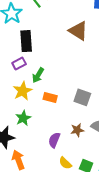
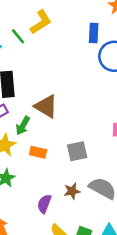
brown triangle: (78, 31) -> (46, 106), moved
gray square: (82, 97) -> (77, 151), turned -30

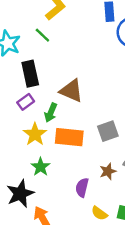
green line: (18, 36) -> (42, 35), moved
orange rectangle: (38, 152) -> (69, 137), size x1.6

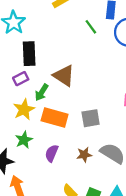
green line: (42, 35) -> (91, 27), moved
purple semicircle: (82, 188) -> (52, 153), moved

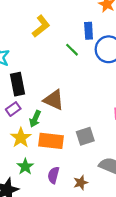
brown star: (84, 155) -> (81, 183), moved

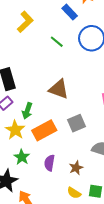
blue rectangle: (89, 31) -> (70, 12), moved, turned -35
brown triangle: (54, 100) -> (59, 89), moved
orange rectangle: (51, 141) -> (44, 130), turned -30

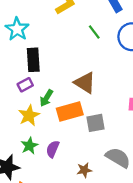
orange rectangle: (44, 130) -> (70, 111), moved
purple semicircle: (49, 163) -> (53, 149), moved

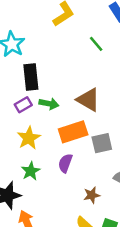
green arrow: (46, 98) -> (49, 104), moved, turned -108
purple semicircle: (53, 149) -> (65, 163), moved

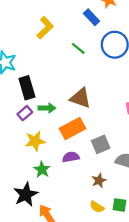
yellow star: (29, 138) -> (35, 141), turned 30
gray square: (102, 143) -> (101, 144), moved
purple semicircle: (65, 163) -> (71, 157), turned 70

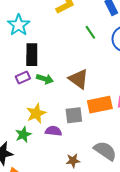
orange rectangle: (72, 129) -> (100, 105), moved
yellow star: (35, 141) -> (36, 113), moved, turned -30
gray square: (101, 144) -> (74, 115), moved

